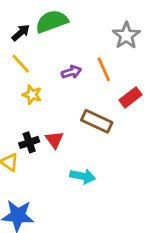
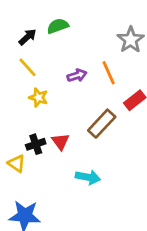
green semicircle: (52, 21) -> (58, 26), size x0.7
brown rectangle: (97, 121) -> (102, 124), turned -72

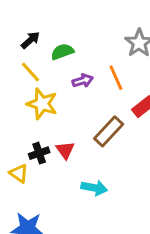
green semicircle: (58, 26) -> (62, 52), moved
yellow star: (38, 97) -> (42, 104), size x1.5

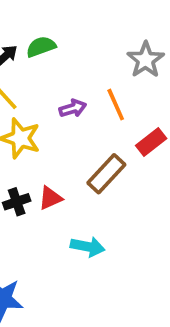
green semicircle: (62, 52) -> (41, 47), moved
red triangle: (65, 150) -> (50, 198), turned 42

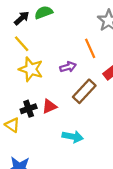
purple arrow: (73, 108) -> (68, 67), moved

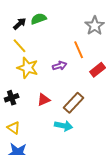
brown rectangle: (84, 91) -> (74, 103), moved
black cross: (29, 109) -> (12, 98), moved
yellow triangle: (12, 125) -> (14, 128), moved

